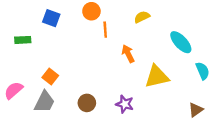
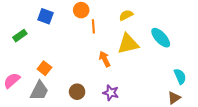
green rectangle: (23, 40) -> (20, 36), turned -32
orange arrow: (128, 54) -> (105, 59), moved
cyan semicircle: (203, 71) -> (180, 76), moved
yellow triangle: (157, 77) -> (128, 44), moved

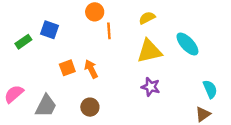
blue square: (45, 16) -> (49, 30), moved
orange arrow: (105, 59) -> (91, 69), moved
orange square: (44, 68) -> (67, 68), moved, turned 32
purple star: (111, 93) -> (151, 87), moved

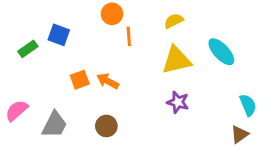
orange arrow: (91, 69) -> (108, 81), turned -36

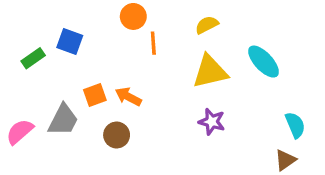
gray trapezoid: (54, 125) -> (63, 120), moved
brown circle: (106, 126) -> (117, 135), moved

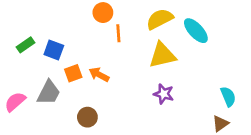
yellow semicircle: (207, 25) -> (160, 19), size x1.5
blue square: (70, 42) -> (54, 50), moved
cyan ellipse: (264, 62) -> (196, 31), moved
brown circle: (117, 135) -> (87, 117), moved

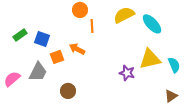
yellow triangle: (162, 55) -> (150, 59), moved
orange arrow: (99, 75) -> (77, 49), moved
cyan semicircle: (228, 96) -> (174, 65), moved

